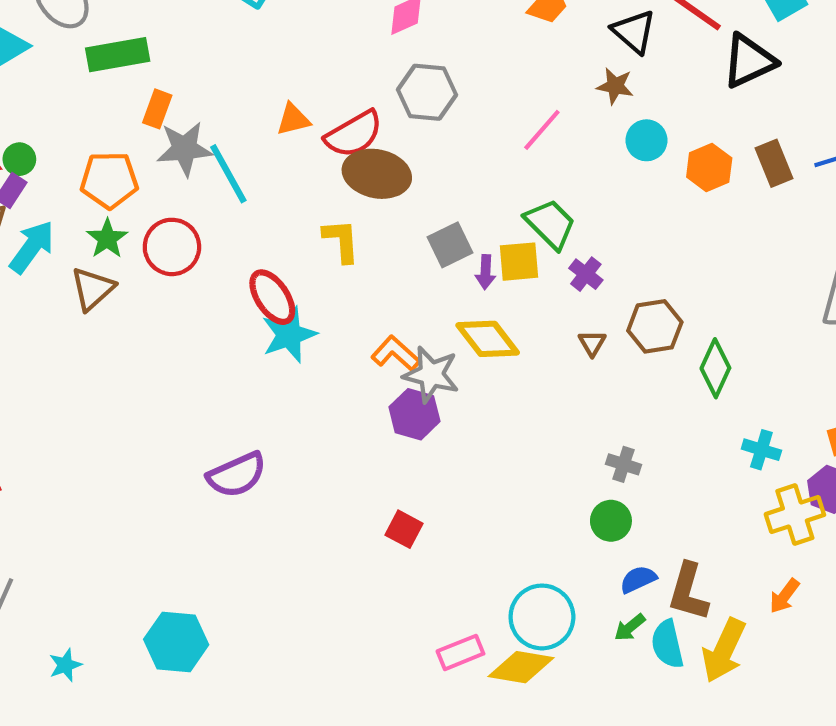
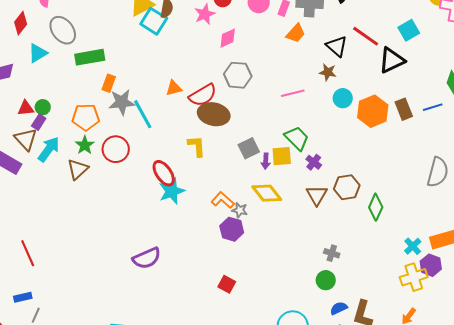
pink line: (542, 130) -> (293, 93), turned 35
orange hexagon: (709, 168) -> (373, 111), size x1.4
brown triangle: (592, 343) -> (317, 195), size x1.6
gray star: (431, 374) -> (240, 210), size x0.6
cyan cross: (761, 450) -> (413, 246), moved, turned 30

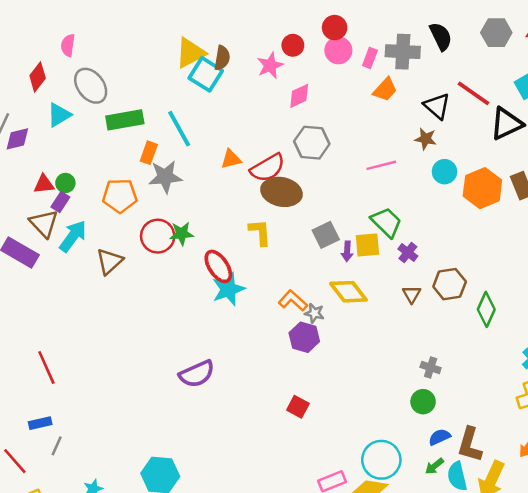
cyan line: (143, 114) -> (179, 129), moved
green star: (85, 145) -> (182, 234), moved, turned 30
brown triangle: (317, 195) -> (412, 294), size x0.7

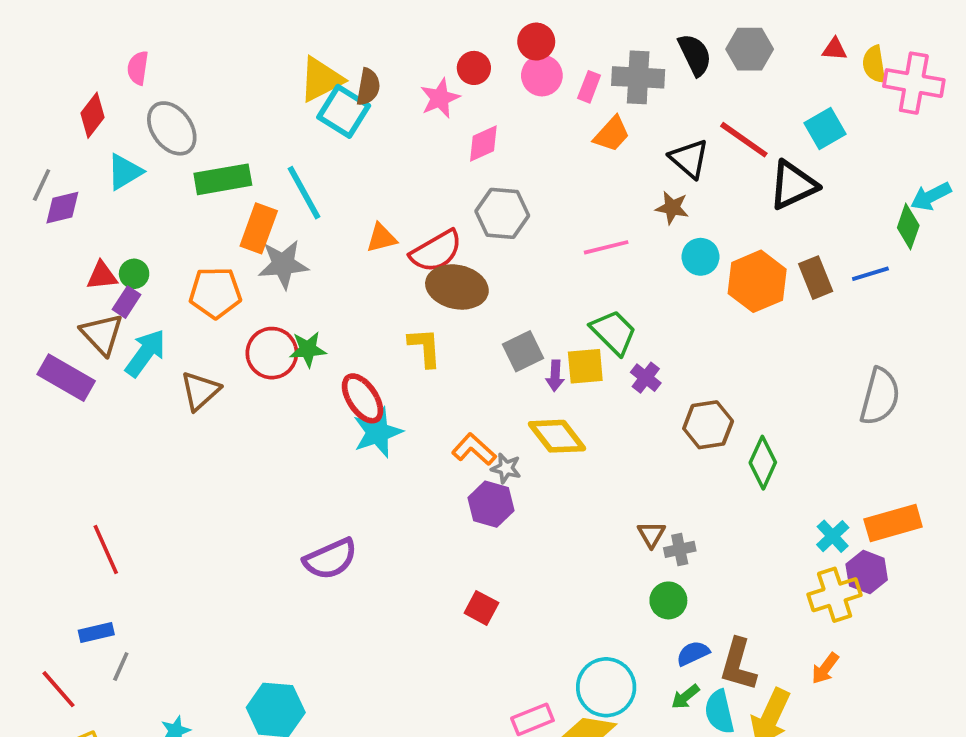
gray hexagon: (496, 33) -> (750, 49), moved
orange rectangle: (149, 153) -> (259, 228), size x1.4
brown triangle: (412, 294) -> (651, 534), moved
gray cross: (431, 368) -> (680, 549), turned -30

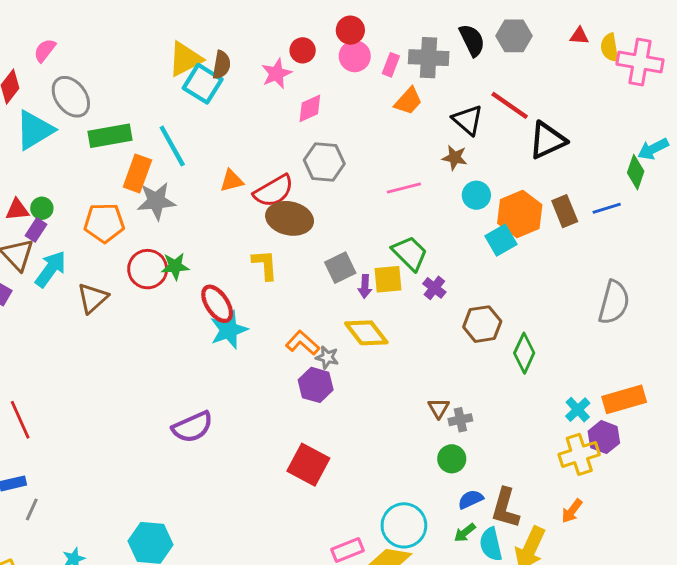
pink semicircle: (138, 68) -> (45, 50), turned 30
cyan square: (825, 128) -> (501, 240), moved
cyan triangle: (125, 172) -> (35, 130), size x1.4
red square: (481, 608) -> (308, 465), size x1.6

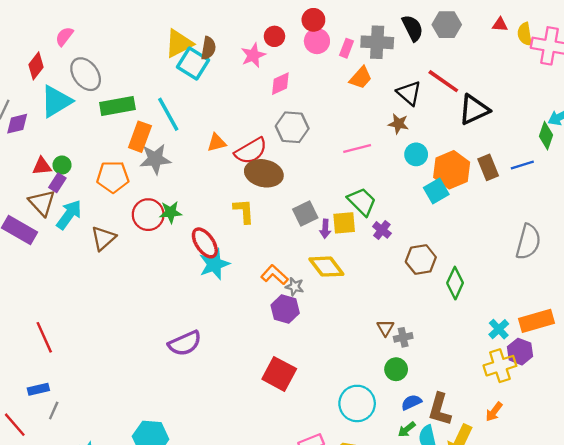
cyan circle: (404, 525) -> (357, 403), moved

